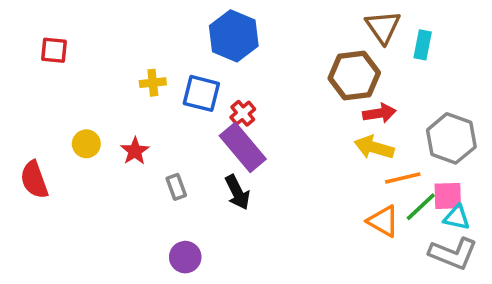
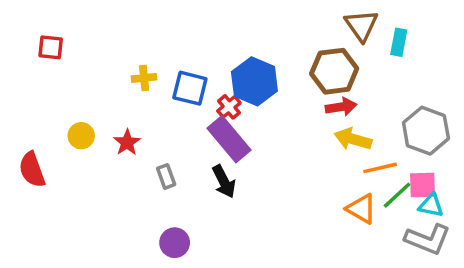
blue hexagon: (234, 36) -> (254, 81), moved
red arrow: (379, 113) -> (341, 107), moved

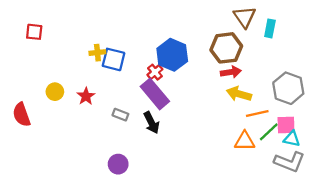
blue square: (190, 88) -> (114, 59), moved
gray rectangle: (166, 176) -> (120, 115), moved, turned -49
orange triangle: (361, 209) -> (245, 141), turned -30

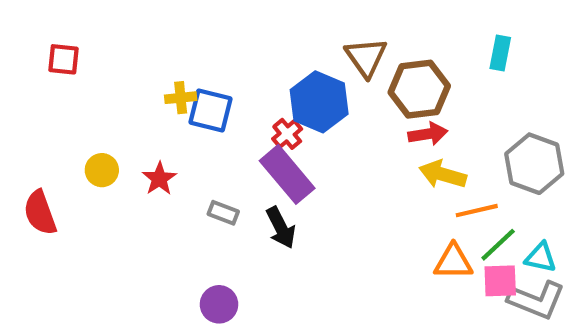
brown triangle: (245, 17) -> (366, 57), moved
pink square: (286, 125) -> (500, 281), moved

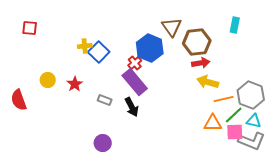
blue square: (210, 110) -> (99, 52), turned 30
gray hexagon: (534, 164) -> (251, 95), moved

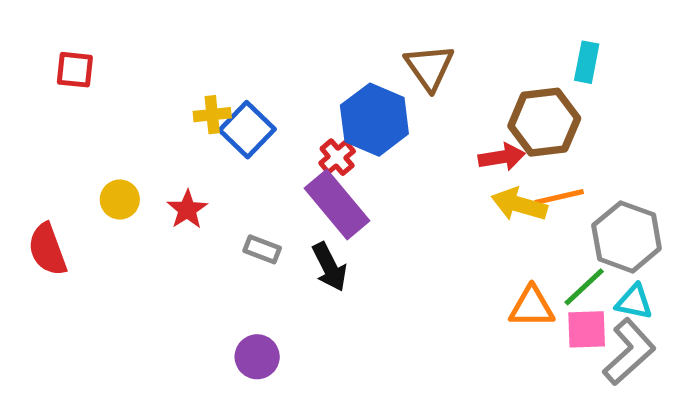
brown hexagon: (197, 42) -> (544, 122), moved
orange line: (224, 99) -> (559, 197), moved
gray L-shape: (252, 141) -> (629, 352), turned -64

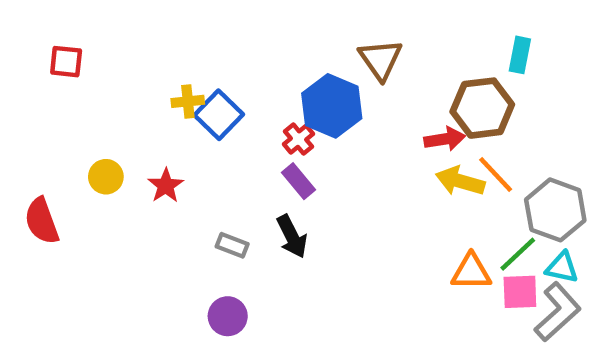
orange line: (559, 197) -> (496, 174), turned 60
purple rectangle: (337, 204) -> (299, 181), size x0.6
gray rectangle: (262, 249) -> (232, 245), moved

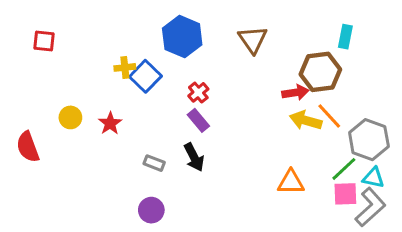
blue hexagon: (332, 106) -> (182, 37), moved
orange triangle: (471, 272) -> (291, 182), moved

